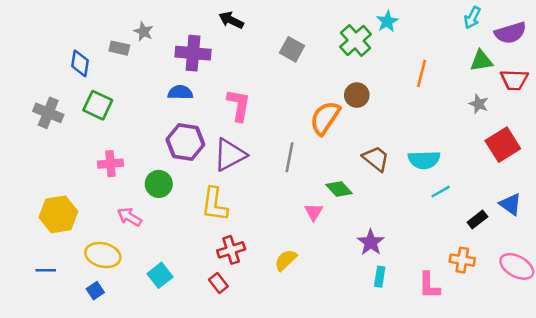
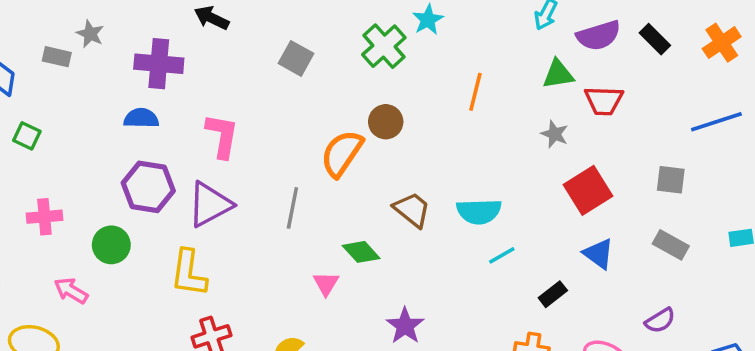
green square: (98, 105) -> (27, 136), size x0.7
blue triangle: (510, 204) -> (599, 254), moved

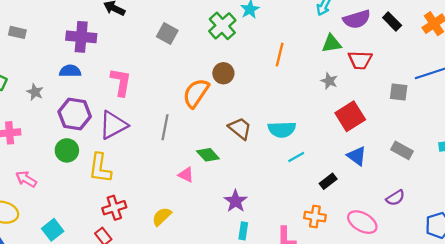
gray star: (90, 34) -> (35, 92), moved
gray square: (671, 180) -> (399, 92), moved
green circle: (111, 245) -> (67, 150), moved
pink triangle: (326, 284) -> (186, 175), turned -35

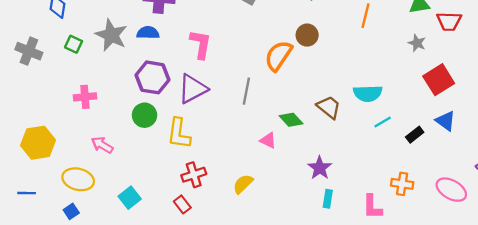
gray star: (35, 92) -> (111, 35), moved, size x1.8
brown trapezoid: (240, 128) -> (329, 107), moved
black rectangle: (328, 181) -> (415, 135), moved

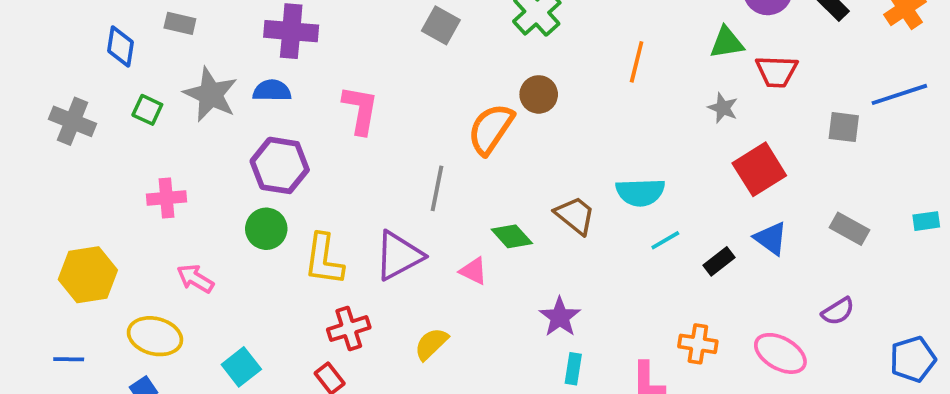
purple triangle: (193, 89) -> (399, 256), moved

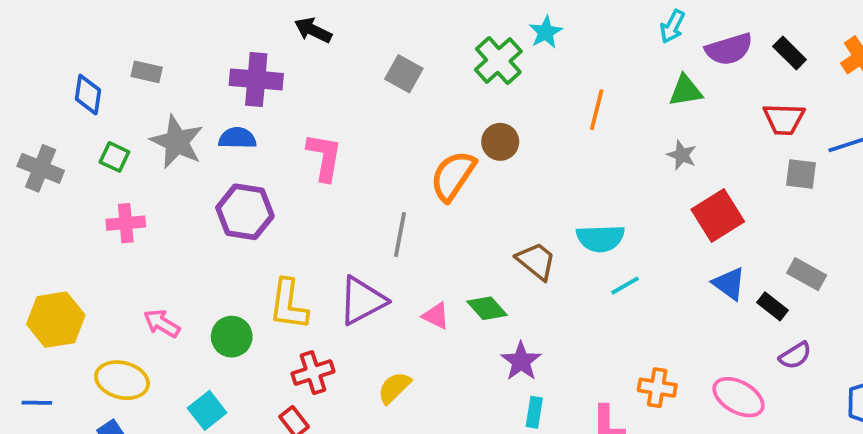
red trapezoid: (777, 71) -> (784, 119), moved
pink cross: (167, 198) -> (126, 223), moved
green circle: (266, 229) -> (232, 337), moved
green diamond: (512, 236) -> (487, 308), moved
black rectangle: (719, 261) -> (773, 306), moved, turned 76

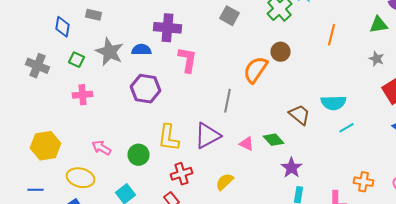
purple cross: (256, 79) -> (168, 28), moved

